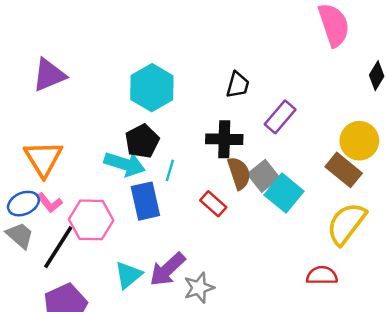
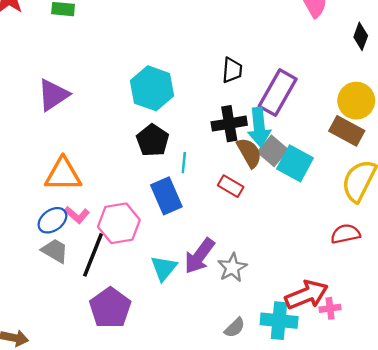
purple rectangle: (280, 117) -> (278, 93), size x1.4
orange triangle: (43, 159) -> (63, 175), turned -48
cyan arrow: (125, 164) -> (259, 127), moved, turned 78

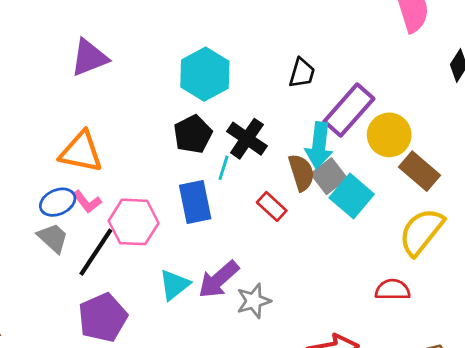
yellow circle: (356, 101) -> (389, 135), moved
black cross: (229, 124) -> (247, 139), moved, turned 32

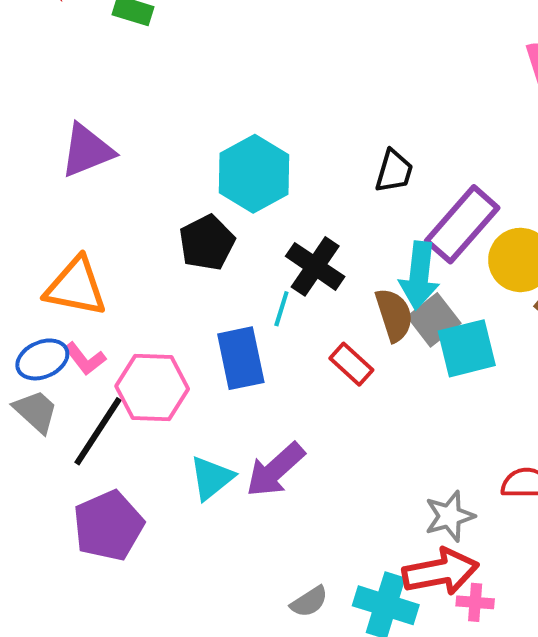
black pentagon: (193, 134) -> (207, 243), moved
cyan square: (352, 196) -> (467, 348), turned 36
gray star: (254, 301) -> (450, 516), moved

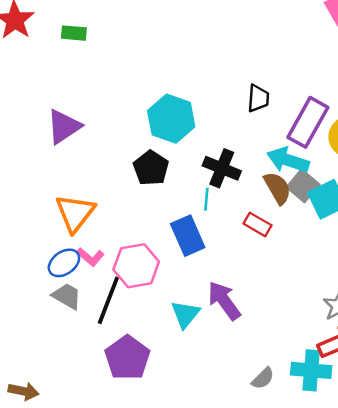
cyan arrow: (419, 276) -> (288, 160), turned 114
orange triangle: (76, 287) -> (75, 213), turned -51
purple arrow: (275, 470) -> (224, 301), turned 108

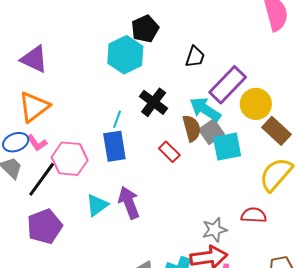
purple triangle: (64, 127) -> (34, 59), moved, turned 44
black pentagon: (151, 168) -> (145, 29), moved
cyan line: (206, 199) -> (117, 119), moved

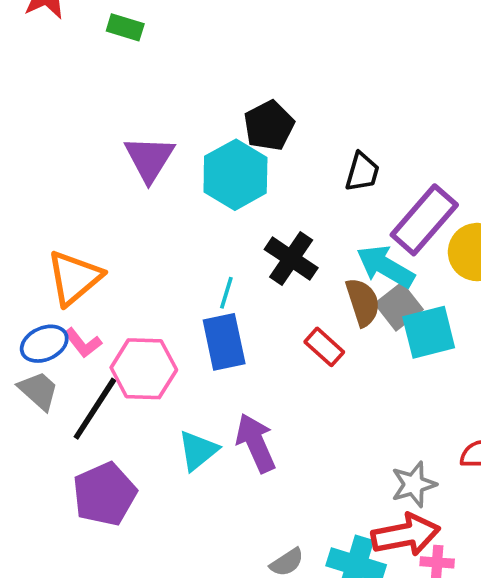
purple triangle: (34, 59) -> (149, 159), moved, turned 40

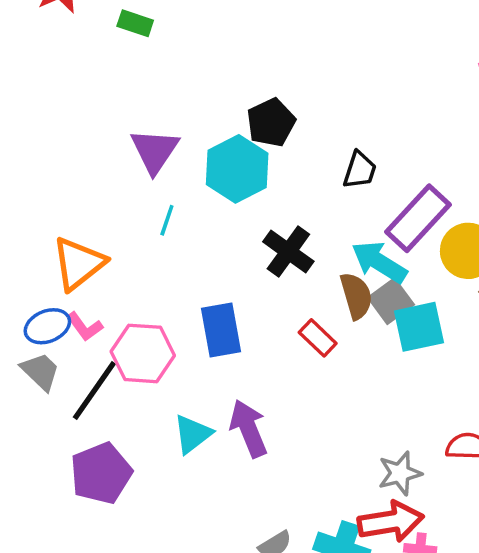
cyan line: (226, 293) -> (167, 220), moved

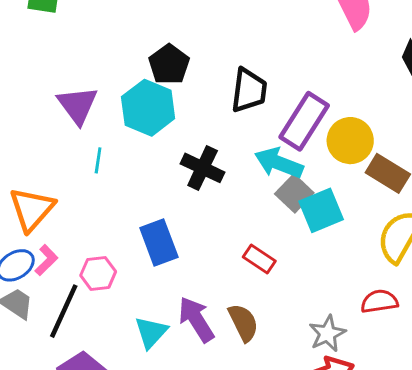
black trapezoid: (360, 170) -> (249, 90), size x1.4
brown semicircle: (356, 296) -> (243, 323), moved
pink L-shape: (85, 327) -> (46, 260), turned -88
red rectangle: (318, 338) -> (259, 259), moved
pink hexagon: (143, 353) -> (98, 273), size x0.7

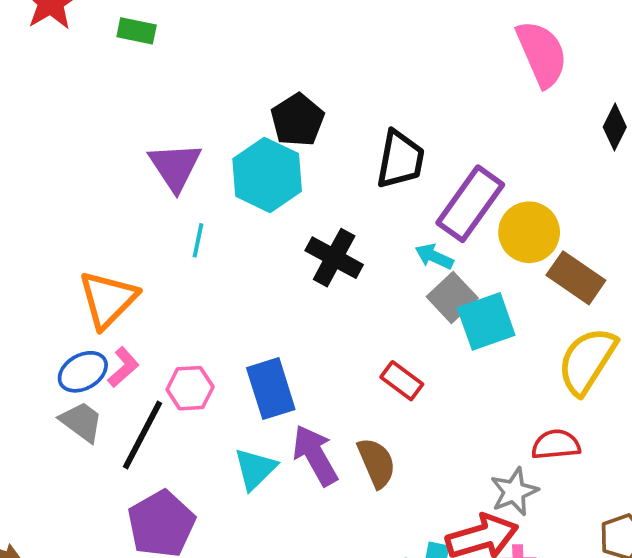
cyan arrow: (279, 163) -> (434, 257), size x0.6
blue rectangle: (159, 243) -> (271, 389), moved
gray star: (327, 334) -> (514, 492), moved

